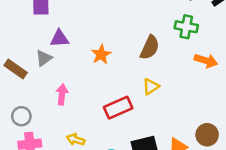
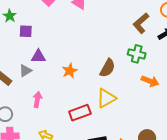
yellow triangle: (151, 87) -> (106, 98), size x1.5

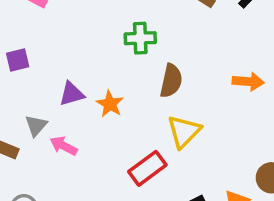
green cross: (137, 54) -> (140, 38), moved
purple triangle: (38, 56) -> (72, 94), moved
pink arrow: (37, 100) -> (64, 146), moved, turned -56

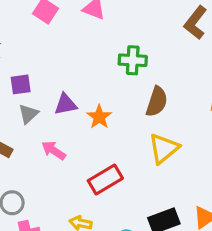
purple square: (18, 60) -> (21, 84), moved
gray triangle: (36, 125) -> (28, 114), moved
red rectangle: (147, 168) -> (105, 179), moved

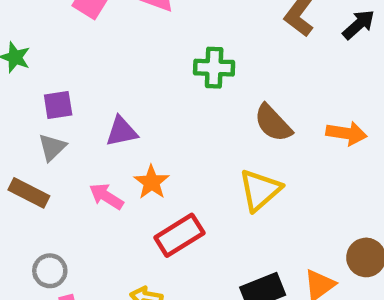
brown semicircle: (157, 102) -> (273, 123), moved, turned 120
gray triangle: (28, 114) -> (52, 147), moved
orange star: (99, 117) -> (152, 182), moved

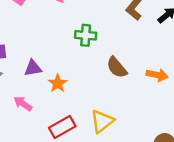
orange star: (152, 182) -> (58, 83), moved
yellow triangle: (260, 190) -> (102, 121), moved

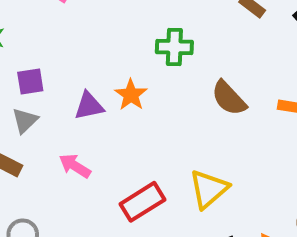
orange star: (58, 83) -> (131, 95), moved

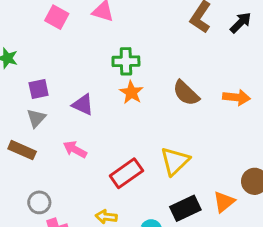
green cross: (174, 47) -> (126, 61), moved
orange star: (131, 95) -> (131, 92), moved
purple triangle: (89, 106) -> (83, 105), turned 40

